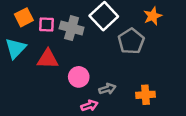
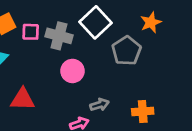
red triangle: (48, 59) -> (23, 99), moved
pink circle: (79, 77) -> (72, 71), moved

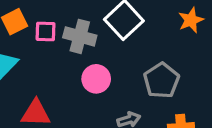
gray pentagon: (126, 51) -> (161, 80), moved

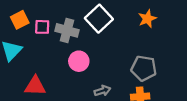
gray pentagon: (161, 80) -> (144, 68), moved, turned -30

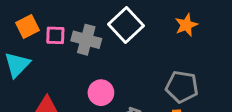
pink circle: (79, 61) -> (101, 93), moved

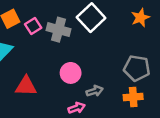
pink square: (55, 35) -> (33, 26), turned -35

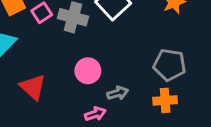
red triangle: (26, 86) -> (33, 87), turned 40

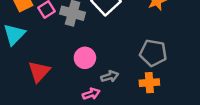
red triangle: (33, 87) -> (39, 71), turned 30

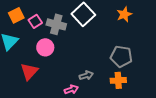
pink circle: (85, 58) -> (45, 47), moved

